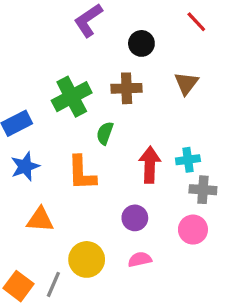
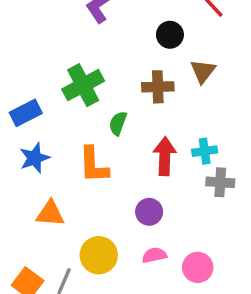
black circle: (141, 43) -> (170, 35), moved
brown cross: (127, 88) -> (158, 87), moved
pink circle: (193, 230) -> (198, 267), moved

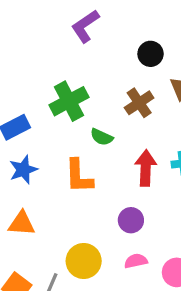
brown cross: (158, 87) -> (139, 103), turned -32
green semicircle: (118, 123) -> (102, 137), turned -85
orange triangle: (50, 214) -> (22, 223), moved

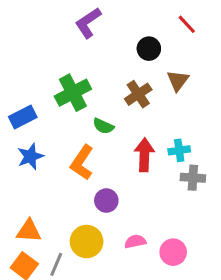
orange L-shape: (79, 176) -> (82, 163), turned 36
purple circle: (131, 220) -> (106, 200), moved
orange triangle: (22, 223) -> (29, 231), moved

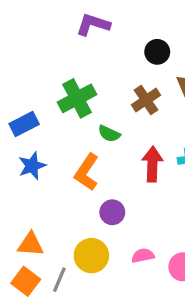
purple L-shape: (88, 23) -> (93, 25), turned 52

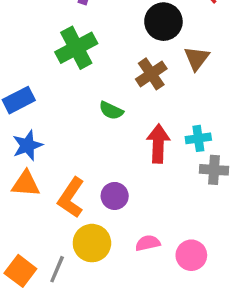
black circle: (157, 52) -> (163, 22), size x1.4
green cross: (77, 98) -> (76, 48), moved
orange L-shape: (87, 172) -> (71, 198), moved
orange triangle: (30, 244) -> (26, 184), moved

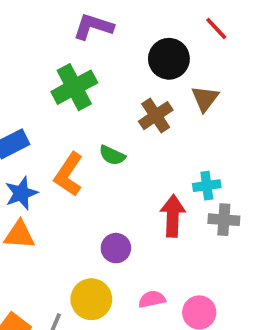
red arrow: (158, 144) -> (173, 216), moved
orange L-shape: (71, 198) -> (69, 174), moved

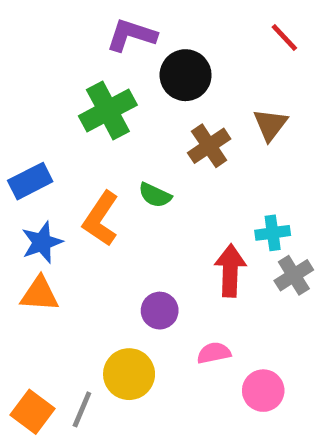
black circle: (169, 59) -> (186, 75), moved
gray cross: (224, 220) -> (294, 275), turned -36
pink semicircle: (152, 299) -> (214, 353), moved

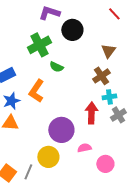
brown cross: (209, 146) -> (101, 76), moved
green semicircle: (155, 195) -> (56, 67), moved
purple circle: (160, 311) -> (61, 130), size x1.6

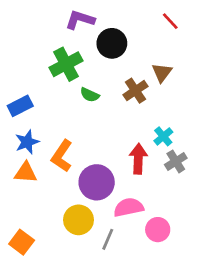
brown cross: (101, 76) -> (135, 91), moved
orange L-shape: (36, 91) -> (62, 156), moved
cyan cross: (109, 97) -> (163, 136), turned -32
pink semicircle: (84, 148) -> (129, 207), size x1.5
gray line: (28, 172) -> (108, 239), moved

